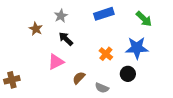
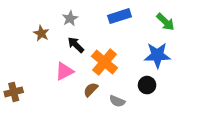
orange cross: (106, 54) -> (105, 62), moved, size x1.6

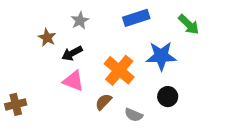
black arrow: (76, 45) -> (72, 53), moved, turned -72
blue star: (157, 55) -> (161, 56), moved
pink triangle: (64, 71) -> (73, 81), turned 48

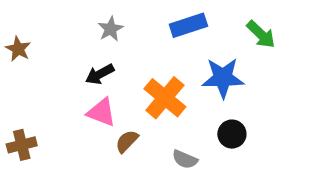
brown star: (47, 38) -> (18, 49), moved
brown semicircle: (103, 102) -> (127, 141), moved

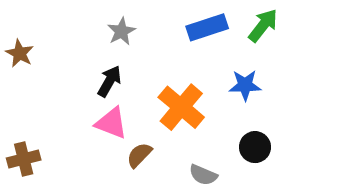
green arrow: (261, 34) -> (263, 25), moved, turned -96
black arrow: (100, 74) -> (109, 81), turned 148
blue star: (223, 78) -> (245, 85), size x0.7

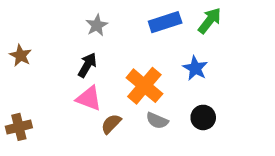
brown star: (20, 53) -> (21, 56), moved
blue star: (245, 85) -> (195, 68), turned 30
gray semicircle: (203, 175) -> (157, 121), moved

